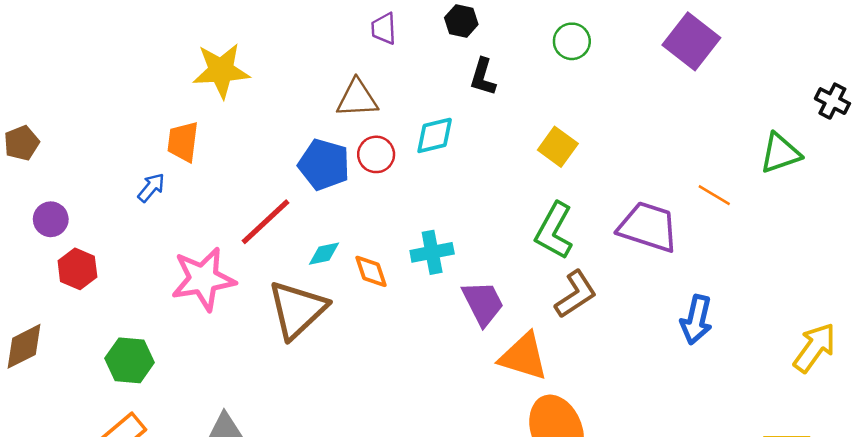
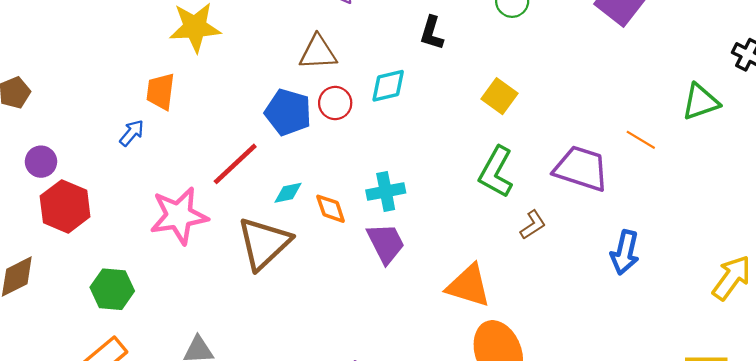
red hexagon: (77, 269) -> (65, 206), size x1.4
brown L-shape: (576, 294) -> (533, 225), moved, size x0.7
purple trapezoid: (483, 303) -> (386, 243), moved

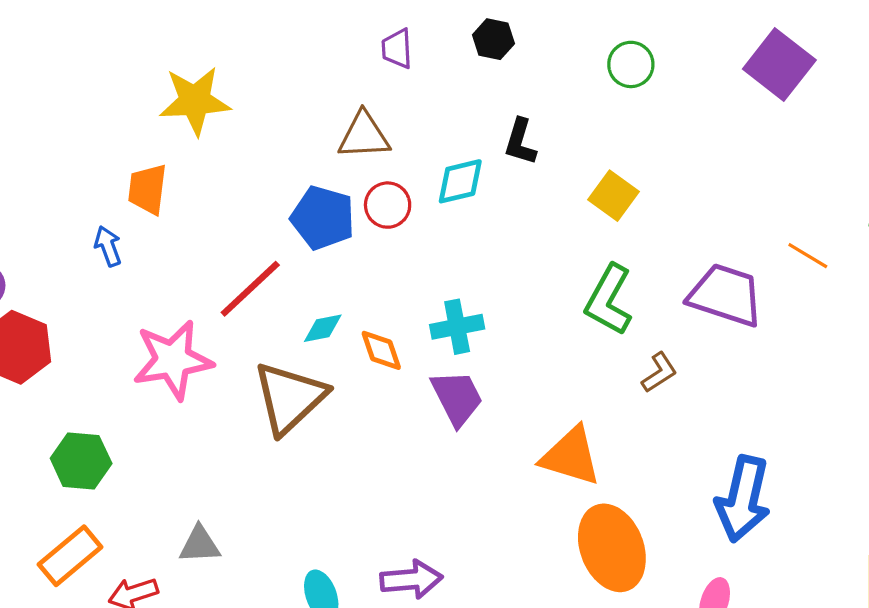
black L-shape: (432, 33) -> (520, 142), moved
blue arrow: (132, 133) -> (108, 246), turned -60
blue arrow: (625, 252) -> (743, 499), moved, size x1.4

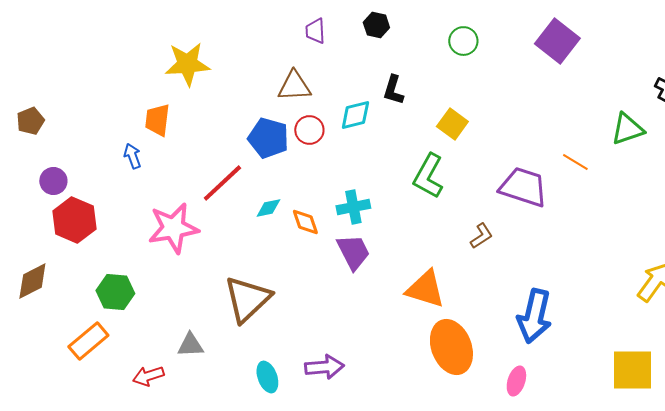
green L-shape: (609, 300) -> (428, 176), moved
brown triangle: (290, 398) -> (247, 299), moved
orange rectangle: (70, 556) -> (88, 341), moved

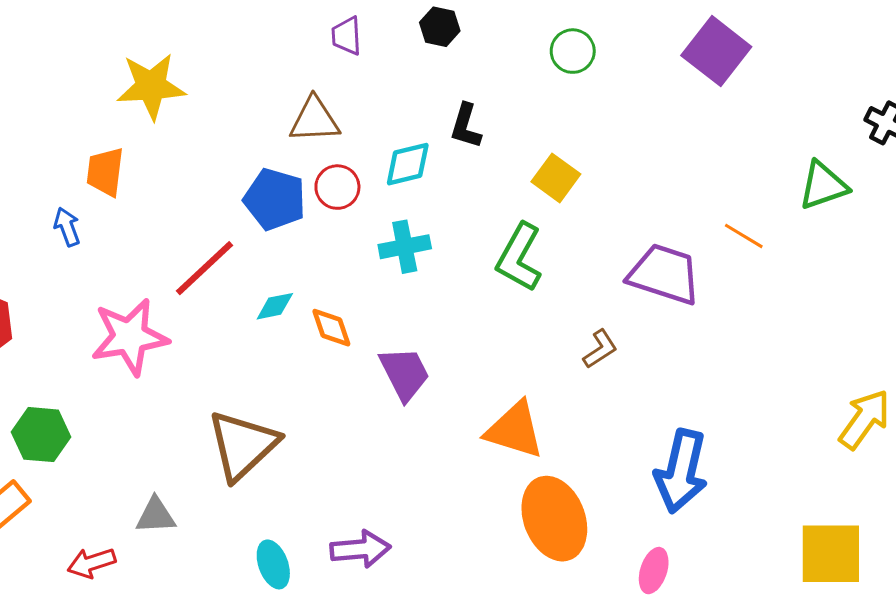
cyan cross: (353, 207) -> (405, 247), moved

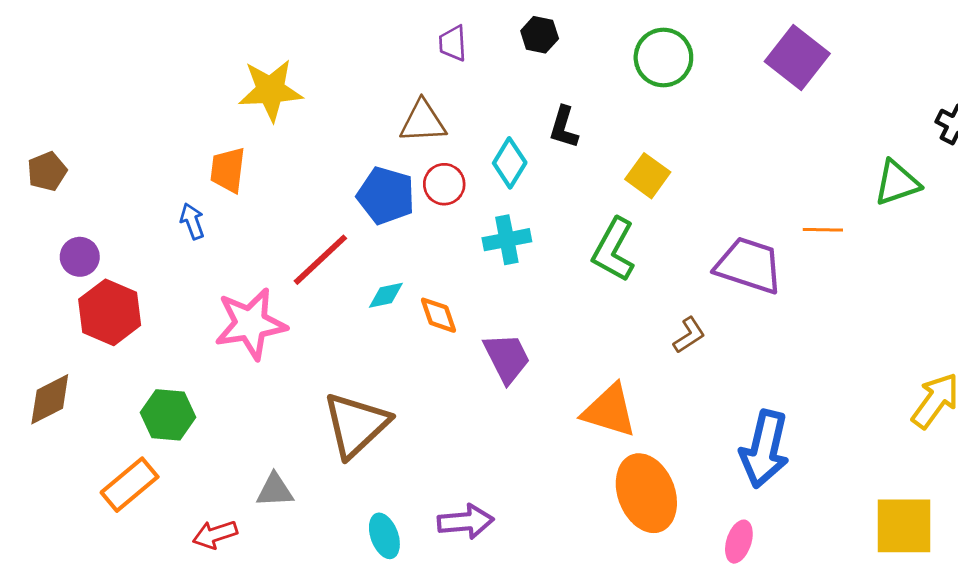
green circle: (573, 51) -> (663, 58), size x1.4
cyan diamond: (408, 164) -> (510, 163), turned -45
orange line: (744, 236) -> (823, 230), turned -30

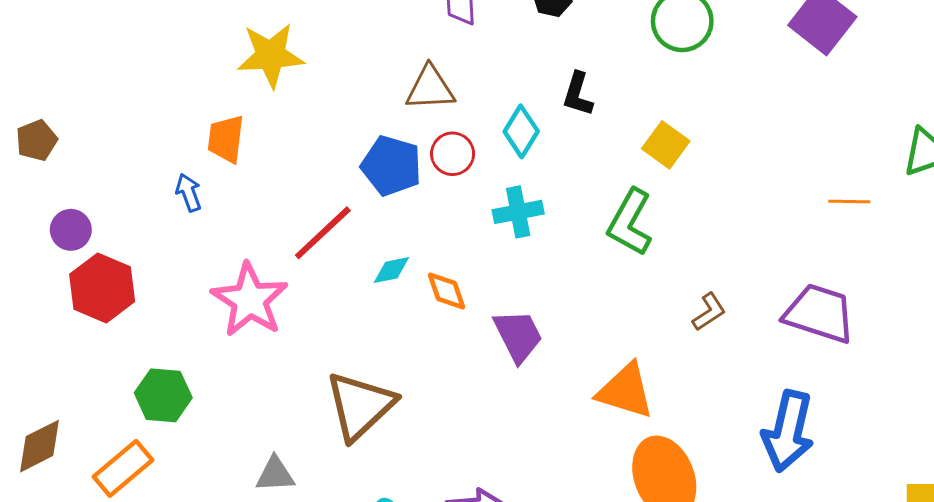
purple trapezoid: (749, 265) -> (819, 313), moved
pink star: (251, 324) -> (250, 300), turned -30
brown diamond: (50, 399) -> (39, 446), moved

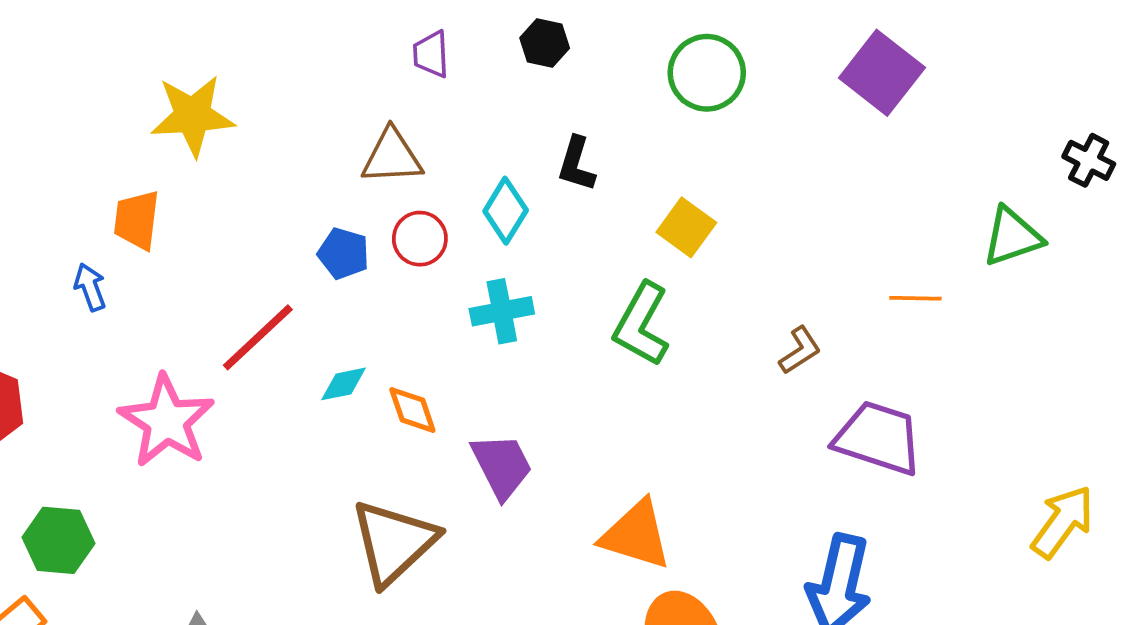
blue pentagon: (391, 166) -> (343, 253), size x0.7
brown L-shape: (709, 312) -> (800, 350), moved
brown triangle: (360, 406) -> (394, 542), moved

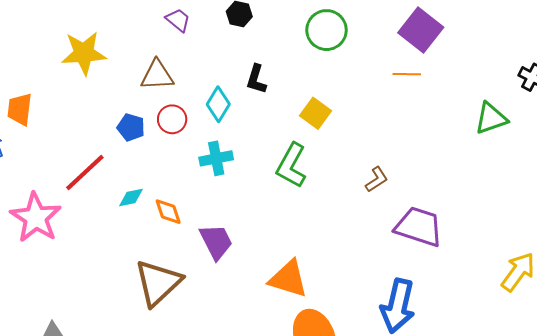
purple trapezoid: (431, 54) -> (178, 20), turned 132
yellow star: (193, 116) -> (84, 53), moved
orange line: (915, 298) -> (407, 74), moved

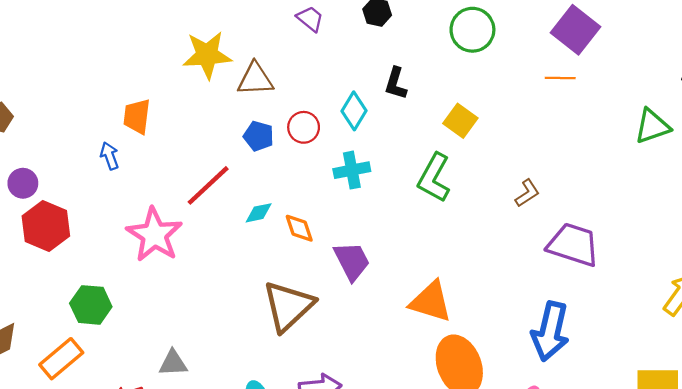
brown triangle: (157, 75) -> (255, 79), moved

